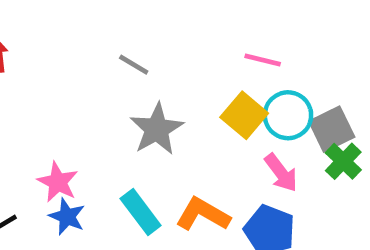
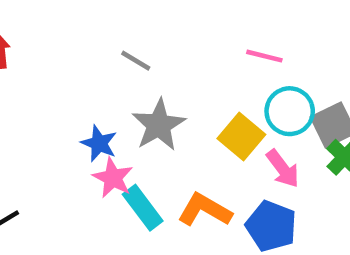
yellow square: (244, 115) -> (241, 136), moved
pink star: (58, 182) -> (113, 178), moved
blue star: (67, 217) -> (99, 143), moved

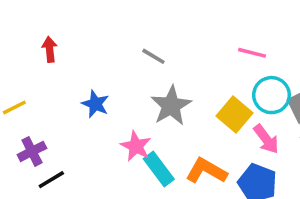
blue star: (99, 143) -> (95, 104), moved

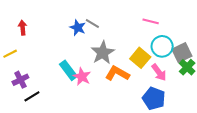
red arrow: (50, 49) -> (23, 28), moved
blue star: (95, 104) -> (78, 28), moved
cyan rectangle: (159, 169) -> (68, 70), moved
orange L-shape: (206, 171) -> (117, 73), moved

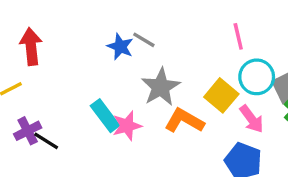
pink line: (151, 21) -> (238, 36), turned 63
red arrow: (23, 28) -> (31, 47), size x1.5
pink star: (82, 77) -> (127, 126), turned 30
black line: (32, 96) -> (46, 141), moved, turned 63

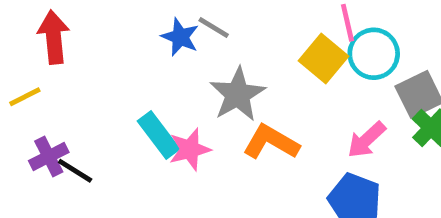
cyan circle: (257, 77) -> (374, 54), moved
yellow square: (221, 95) -> (324, 59), moved
pink arrow: (252, 119) -> (367, 140), turned 84

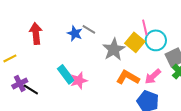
red arrow: (54, 37) -> (36, 33), moved
gray star: (238, 94) -> (114, 49), moved
orange L-shape: (271, 142) -> (128, 77), moved

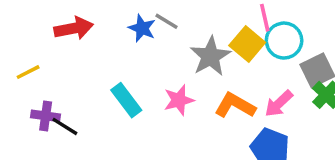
red arrow: (36, 33) -> (74, 28), turned 85
pink star: (79, 80) -> (179, 100), moved
purple cross: (20, 83) -> (46, 116), turned 35

